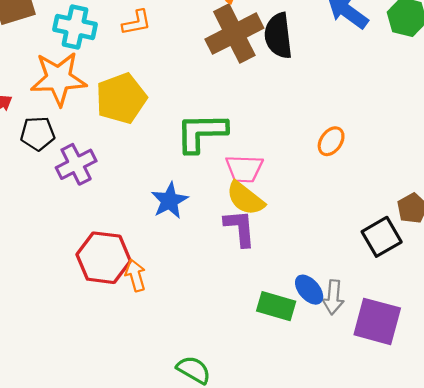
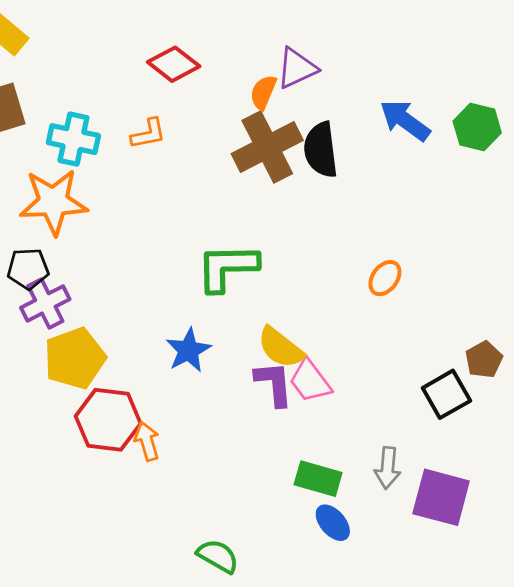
yellow pentagon: (121, 98) -> (75, 358), moved
purple cross: (76, 164) -> (45, 303), moved
pink trapezoid: (244, 169) -> (310, 381), moved, turned 51
blue ellipse: (309, 290) -> (333, 523), moved

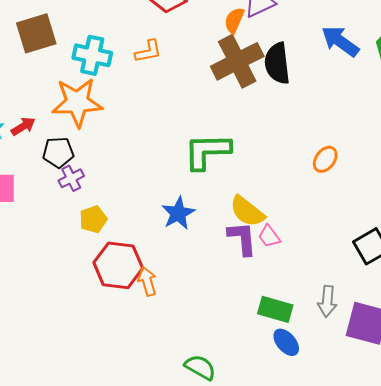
purple cross: (45, 303) -> (71, 178), size x0.7
yellow pentagon: (75, 358) -> (93, 219), size x0.6
pink trapezoid: (310, 381) -> (269, 236), size x0.7

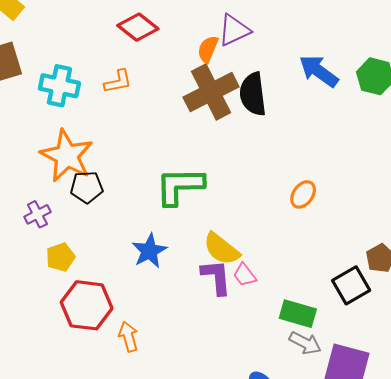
orange star: (77, 102) -> (67, 156), moved, turned 30
black pentagon: (58, 152) -> (87, 187), moved
orange arrow: (147, 281) -> (128, 337), moved
gray arrow: (327, 301) -> (305, 343), turned -68
green rectangle: (275, 309) -> (298, 314), moved

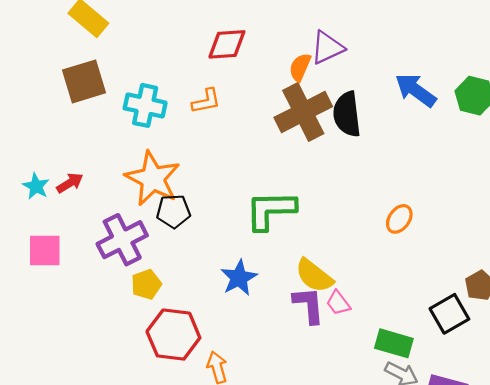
red diamond: (138, 27) -> (227, 44), turned -42
purple cross: (37, 214) -> (122, 240), size x1.8

